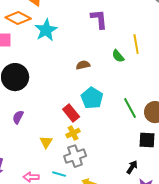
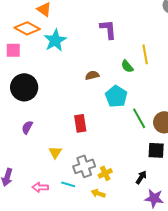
cyan pentagon: (92, 98) -> (116, 96), moved
red rectangle: (71, 113) -> (80, 123), turned 30
yellow cross: (73, 133) -> (105, 173), moved

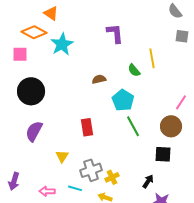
green line: (139, 118) -> (133, 126), moved
purple semicircle: (27, 127) -> (34, 131), size x1.5

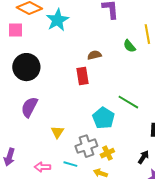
cyan pentagon: (123, 100) -> (103, 118), moved
green line: (133, 126) -> (128, 102), turned -30
red rectangle: (87, 127) -> (82, 76), moved

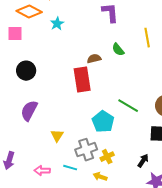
cyan star: (57, 20) -> (57, 24), size x0.6
green semicircle: (129, 46) -> (118, 50), moved
black circle: (26, 67) -> (26, 71), size x0.7
red rectangle: (82, 76) -> (82, 80), size x1.4

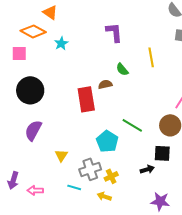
brown semicircle: (94, 59) -> (105, 84), moved
black circle: (26, 71) -> (30, 90), size x1.4
black arrow: (143, 161) -> (147, 169), moved, turned 40
pink arrow: (42, 171) -> (35, 190), moved

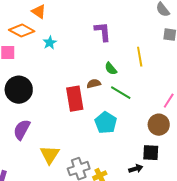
green line: (132, 125) -> (121, 93), moved
cyan pentagon: (107, 141) -> (106, 123), moved
yellow triangle: (61, 155) -> (50, 155), size x1.5

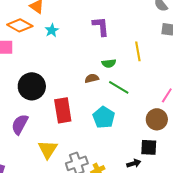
cyan star: (50, 43) -> (52, 30), moved
green semicircle: (111, 69) -> (109, 63), turned -56
black circle: (19, 90) -> (32, 86), moved
red rectangle: (75, 99) -> (63, 110), moved

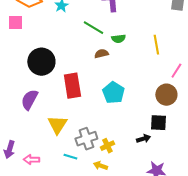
yellow line: (138, 51) -> (156, 45), moved
green line: (119, 87) -> (93, 28), moved

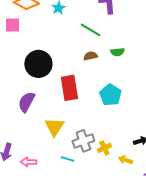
green semicircle: (118, 39) -> (117, 52), moved
brown semicircle: (101, 54) -> (90, 56), moved
yellow arrow: (100, 166) -> (125, 160), moved

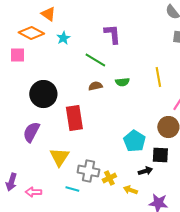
cyan pentagon: (110, 95) -> (134, 141), moved
gray cross: (83, 141) -> (88, 171), turned 30

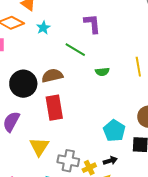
brown semicircle: (95, 86) -> (52, 76), moved, size x1.5
black arrow: (145, 171) -> (110, 161), moved

